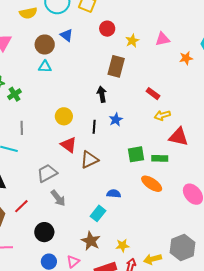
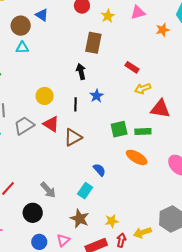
gray trapezoid: (47, 173) -> (24, 126), moved
blue semicircle: (114, 194) -> (99, 170), turned 48
gray arrow: (58, 198) -> (48, 190), moved

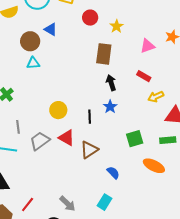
pink triangle: (138, 12) -> (147, 46), moved
black arrow: (81, 72) -> (111, 83), moved
green rectangle: (143, 132) -> (168, 140), moved
blue semicircle: (99, 170) -> (113, 173), moved

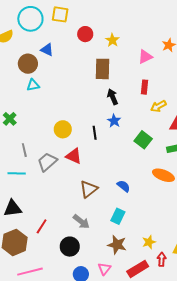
red rectangle: (144, 76) -> (145, 87), turned 72
green square: (135, 139) -> (143, 140), moved, turned -30
brown triangle: (89, 150) -> (89, 189), moved

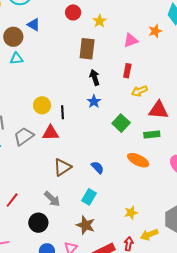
black line: (95, 133) -> (62, 112), moved
red triangle: (74, 156) -> (51, 133), turned -30
yellow star: (149, 242) -> (131, 213), moved

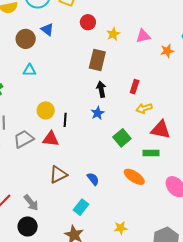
pink triangle: (131, 40) -> (143, 36), moved
cyan triangle: (16, 59) -> (29, 70), moved
gray arrow: (52, 199) -> (31, 203), moved

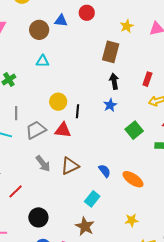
red circle: (88, 22) -> (87, 13), moved
blue triangle: (47, 29) -> (61, 21), turned -32
orange ellipse: (134, 177) -> (133, 179), moved
gray arrow: (31, 203) -> (43, 164), moved

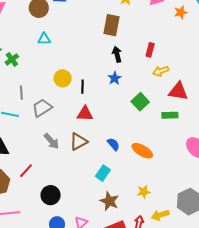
red triangle: (63, 130) -> (85, 114), moved
brown star: (85, 226) -> (109, 201), moved

